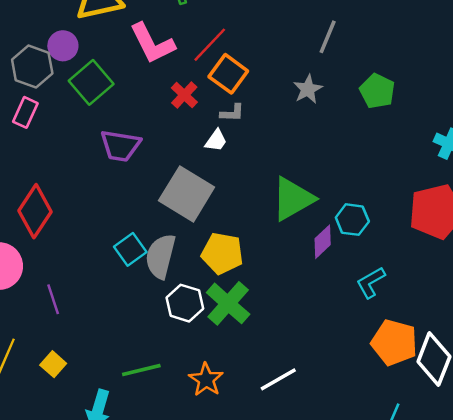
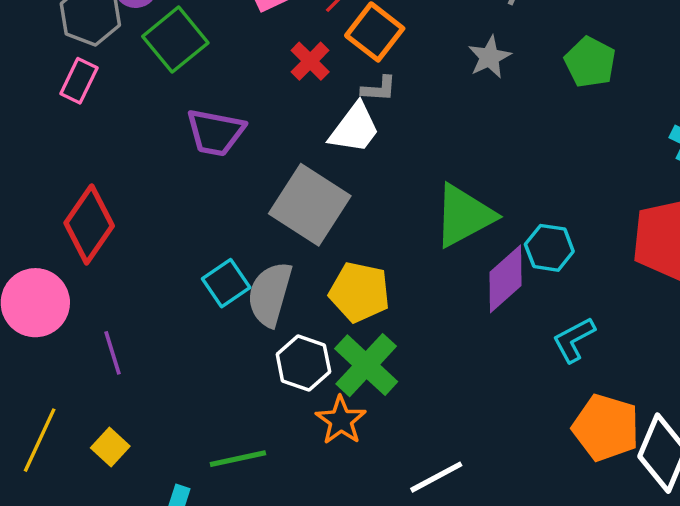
white trapezoid: (216, 141) -> (355, 128), size x1.6
purple diamond: (323, 242) -> (505, 279), size x1.4
orange star: (206, 380) -> (341, 420), moved

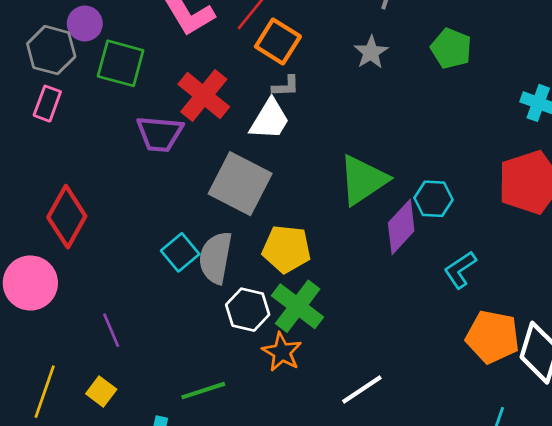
green square: (175, 40) -> (121, 63), turned -30
red cross: (310, 61) -> (204, 95), moved, size x1.6
purple line: (113, 353) -> (111, 330), moved

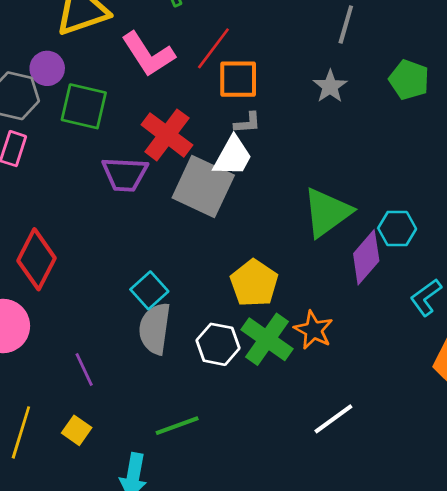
orange square: (278, 42) -> (238, 79), turned -30
gray square: (240, 184) -> (203, 186), moved
yellow pentagon: (286, 249) -> (254, 283), turned 30
gray semicircle: (216, 258) -> (155, 329), moved
orange star: (282, 352) -> (313, 330), moved

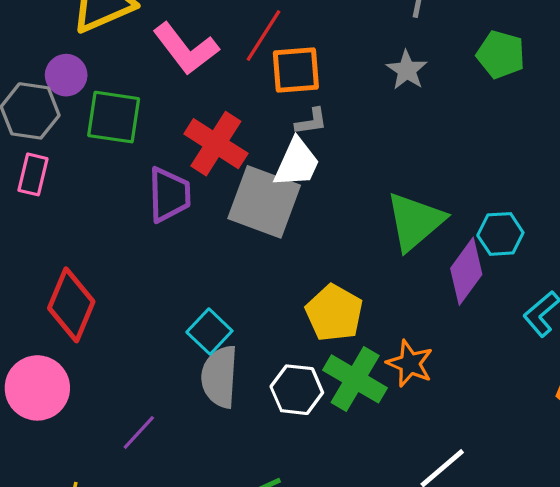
purple trapezoid: (125, 174) -> (169, 195), turned -90
purple line: (84, 370) -> (139, 432), turned 72

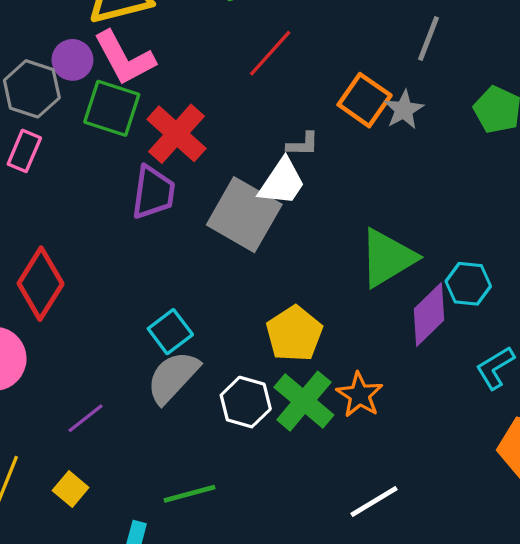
pink L-shape: (186, 49) -> (124, 58), moved
orange square: (296, 70) -> (365, 100), moved, turned 30
red cross: (216, 144) -> (176, 134), moved
gray semicircle: (220, 377) -> (173, 377), turned 30

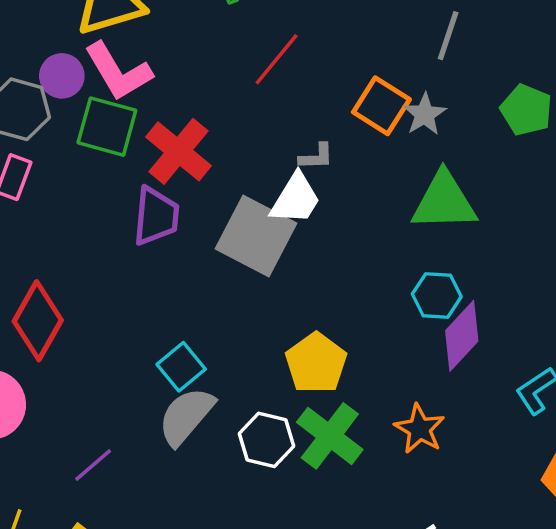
green triangle: (387, 258) -> (444, 202), moved, turned 32
cyan hexagon: (468, 284) -> (437, 295), moved
orange star: (360, 395) -> (420, 429), moved

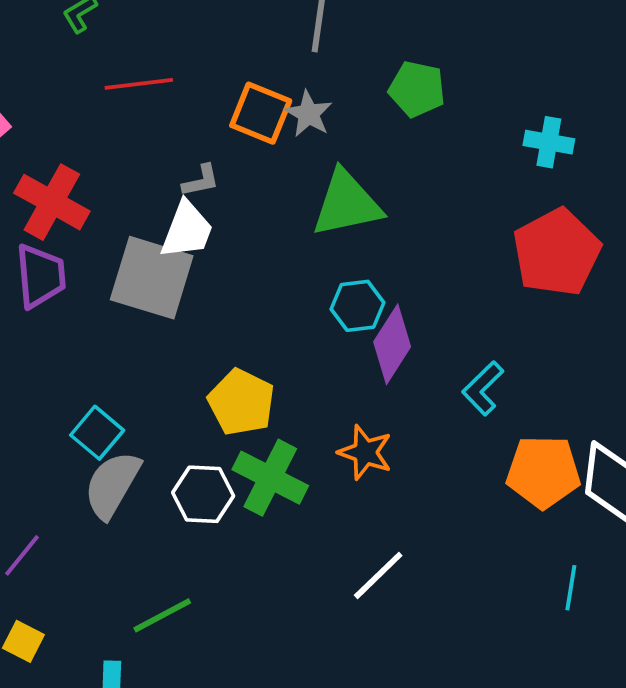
red line: (277, 59) -> (139, 84), turned 54

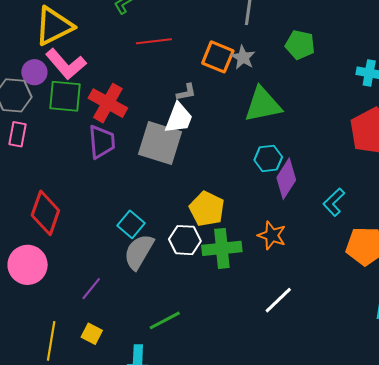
green cross: (270, 478) -> (222, 248), turned -33
white hexagon: (203, 494) -> (185, 240), moved

